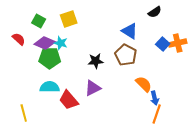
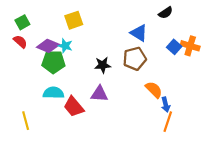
green square: (39, 21) -> (22, 22), moved, turned 32
orange cross: (178, 43) -> (190, 46), turned 30
brown pentagon: (126, 55) -> (135, 59), turned 30
purple triangle: (93, 88) -> (99, 94), turned 30

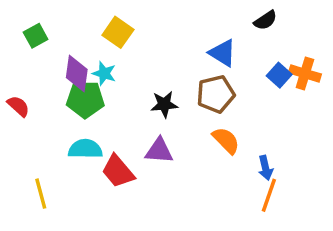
yellow square: (74, 20) -> (118, 32), turned -36
red semicircle: (20, 42) -> (18, 106), moved
purple diamond: (48, 46) -> (77, 73), turned 75
orange semicircle: (154, 90) -> (226, 140), moved

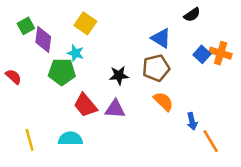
purple diamond: (77, 73) -> (43, 39), moved
cyan semicircle: (85, 149) -> (70, 139), moved
red trapezoid: (118, 171) -> (85, 105), moved
orange line: (269, 195) -> (211, 141), moved, turned -50

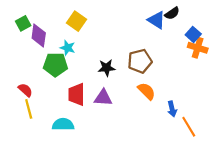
blue triangle: (161, 38) -> (157, 20), moved
blue square: (202, 54) -> (193, 34), moved
red semicircle: (13, 77) -> (25, 90), moved
red trapezoid: (85, 105) -> (77, 94), turned 40
yellow line: (30, 140) -> (29, 109), moved

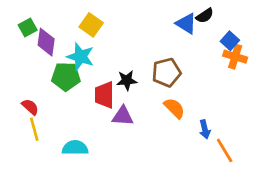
cyan star: (68, 48) -> (80, 57), size x1.5
red trapezoid: (77, 94) -> (104, 95), moved

